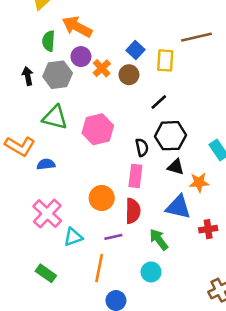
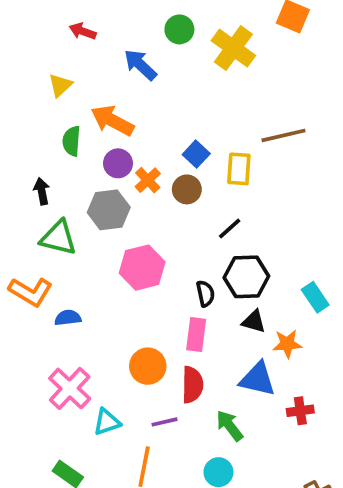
gray hexagon: (58, 75) -> (109, 210), moved
green triangle: (55, 118) -> (58, 238), moved

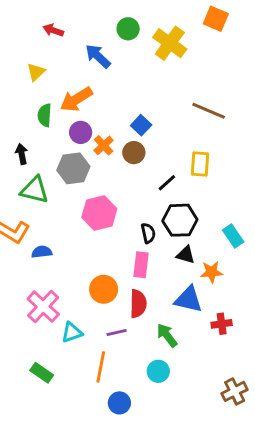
orange arrow: (112, 121) -> (76, 99), turned -60
brown line: (284, 135) -> (209, 111), turned 36
yellow rectangle: (239, 169) -> (200, 164), moved

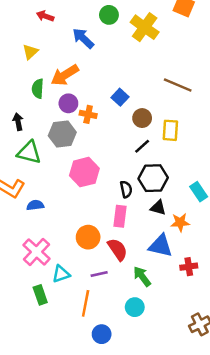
orange cross: (104, 145) -> (88, 114), turned -35
brown circle: (134, 153) -> (142, 118), moved
red semicircle: (138, 304) -> (118, 249), turned -35
green rectangle: (42, 373) -> (40, 295), moved, turned 36

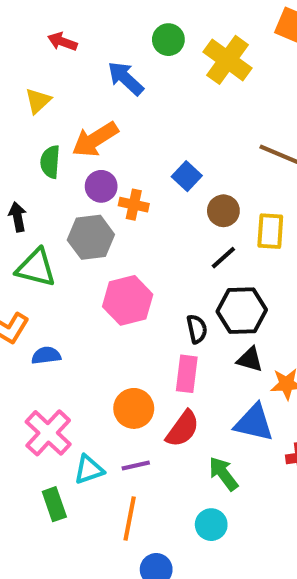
red semicircle: (118, 249) -> (183, 429), turned 70
purple line: (99, 274) -> (136, 465), moved

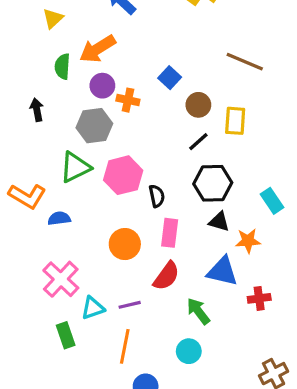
green triangle: (36, 268) -> (75, 167), moved, turned -40
black semicircle: (197, 329) -> (157, 196), moved
orange circle: (134, 408) -> (125, 244), moved

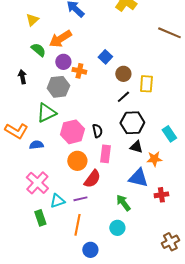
brown line: (245, 62) -> (169, 33), moved
green semicircle: (62, 66) -> (38, 50), turned 126
pink hexagon: (123, 175) -> (72, 132), moved
red semicircle: (166, 276) -> (92, 179), moved

